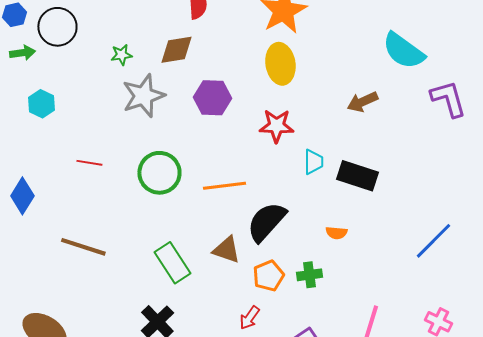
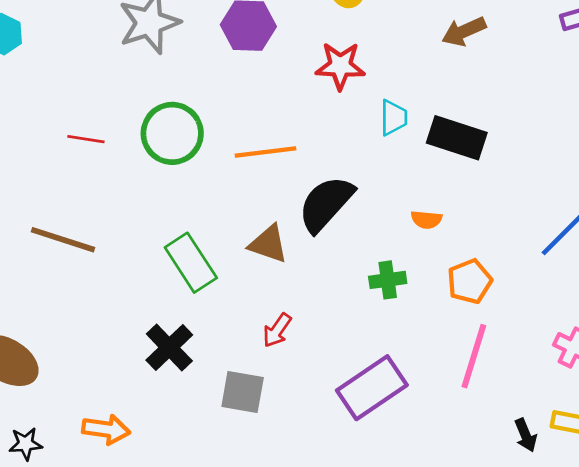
red line: (89, 163) -> (86, 139), moved
orange pentagon: (268, 276) -> (470, 281), moved
red arrow: (249, 318) -> (277, 330), moved

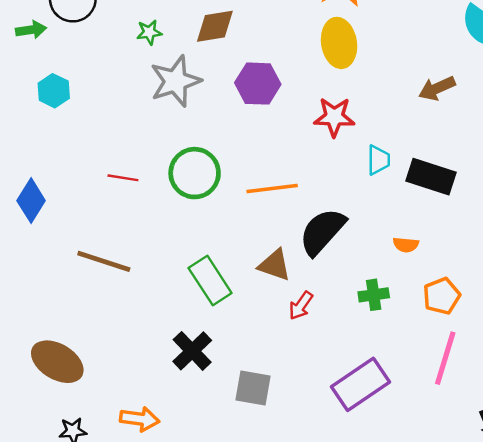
red arrow: (277, 330) -> (301, 306), moved

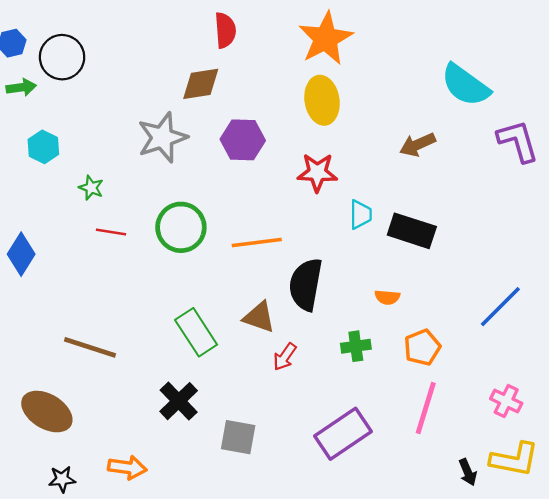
green star: (149, 32) -> (91, 188), moved, turned 30
black semicircle: (322, 232) -> (306, 284), turned -32
brown line: (104, 261) -> (90, 347), moved

